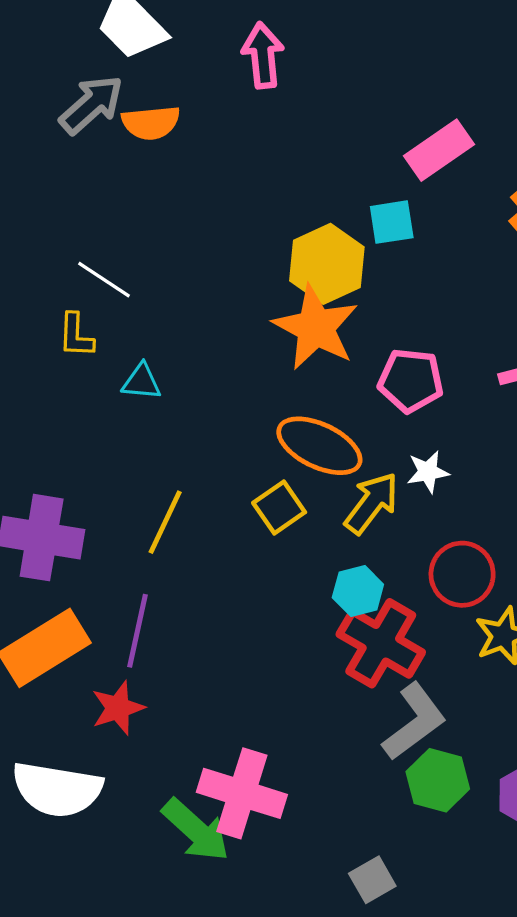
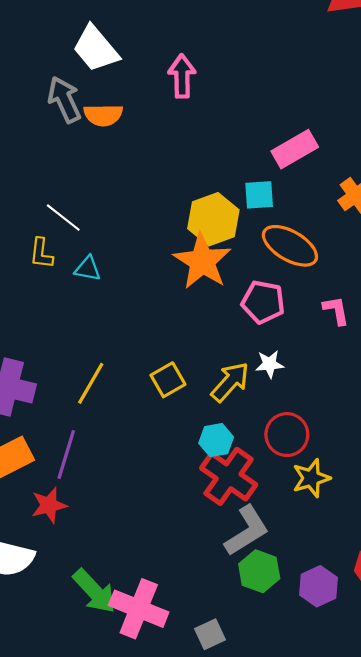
gray arrow: (91, 105) -> (64, 100), turned -78
cyan triangle: (141, 382) -> (88, 269), moved
orange ellipse: (319, 446) -> (290, 246), moved
pink cross: (242, 793) -> (139, 609), moved

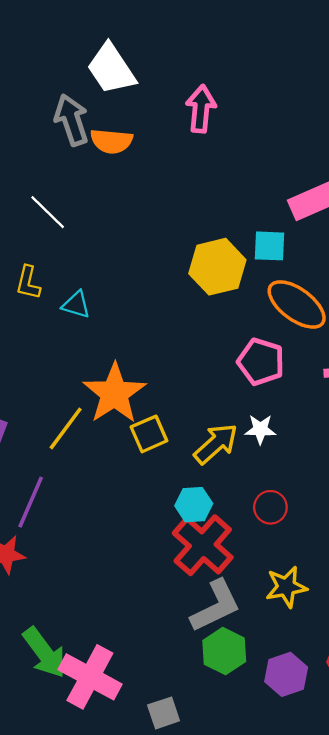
white line: (63, 218) -> (48, 212), moved
orange star: (202, 261) -> (114, 393), moved
red circle: (287, 435) -> (270, 507), size x0.7
yellow star: (311, 478) -> (286, 587), moved

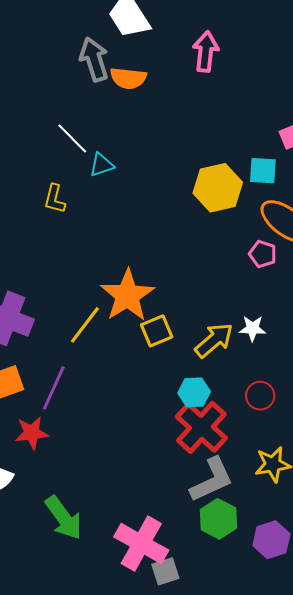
cyan triangle: (76, 305) -> (102, 165), moved, turned -36
pink pentagon: (261, 362) -> (263, 254), moved, size x0.7
pink cross: (90, 677) -> (141, 543), moved

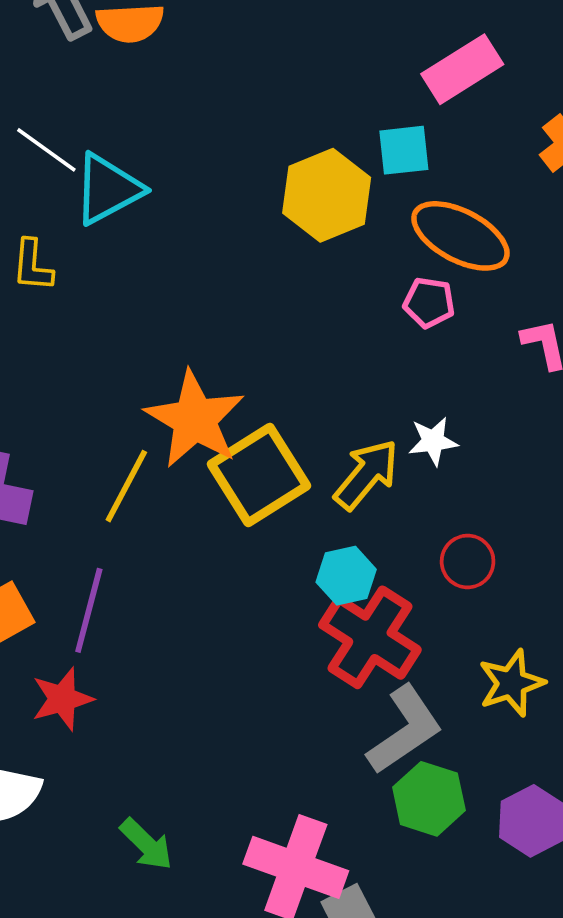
cyan triangle: (102, 165) -> (108, 189), size x1.6
yellow square: (157, 331) -> (259, 475), size x1.6
green arrow: (64, 518) -> (146, 844), size x0.7

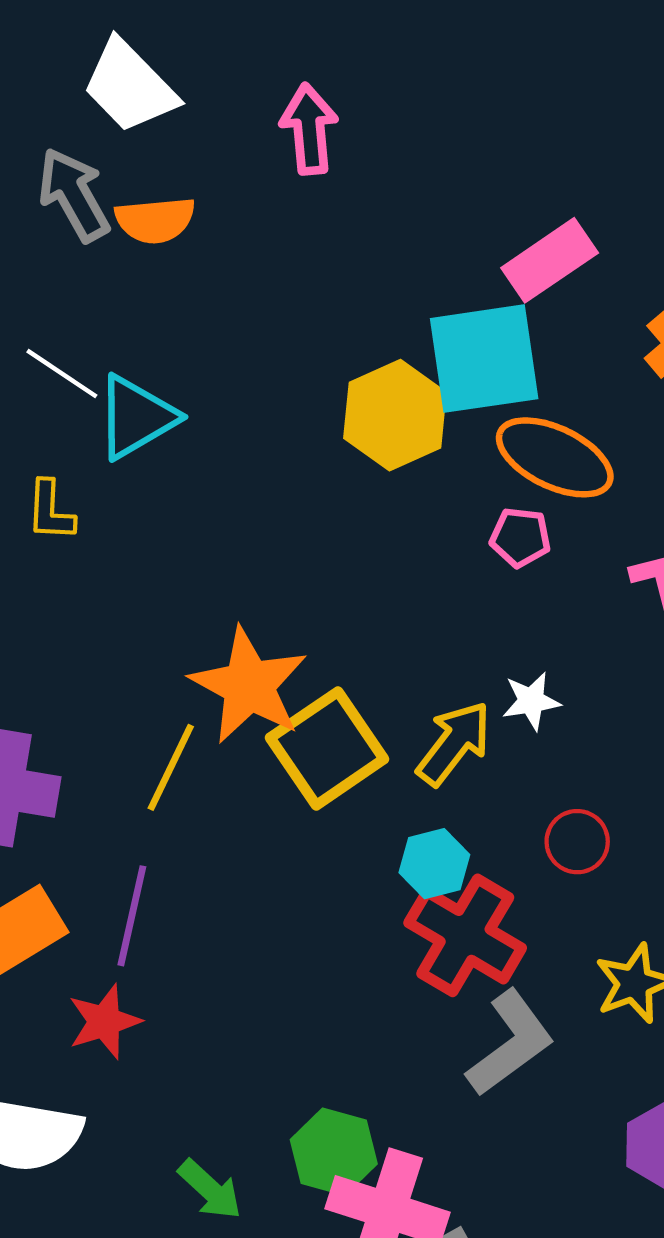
cyan square: (404, 150) -> (484, 359), size x1.8
green hexagon: (429, 799) -> (334, 1152), moved

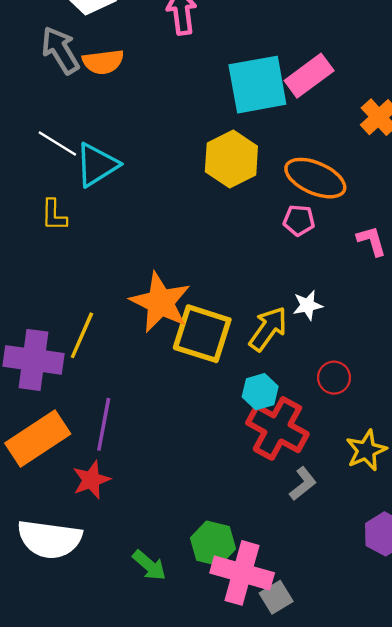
cyan square: (484, 359) -> (257, 85), moved
yellow square: (327, 748) -> (202, 334), turned -36
yellow line: (171, 767) -> (82, 335), moved
gray L-shape: (510, 1043) -> (303, 484), size x0.6

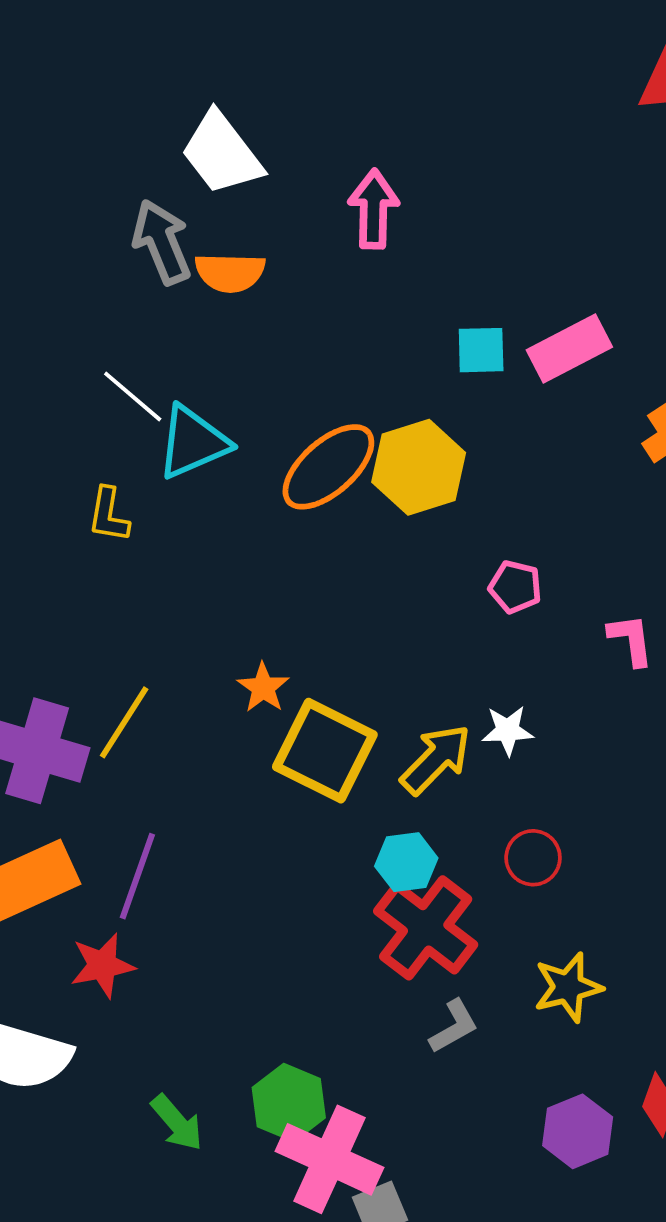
cyan square: (257, 85) -> (481, 350), size x0.5
orange ellipse: (315, 178) -> (328, 467), moved, turned -74
orange star: (160, 302) -> (263, 688), size x0.5

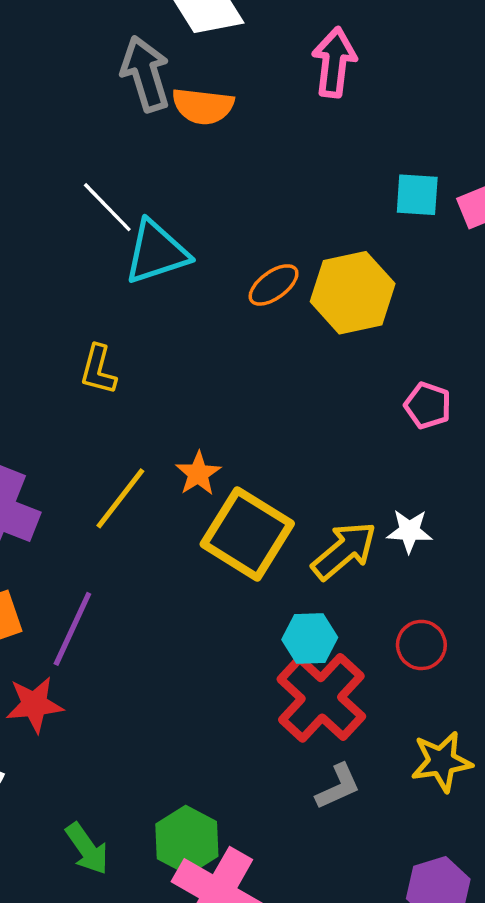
orange ellipse: (328, 467) -> (274, 285), size x0.6
yellow L-shape: (109, 515) -> (98, 370), moved
yellow line: (124, 722) -> (120, 498), moved

